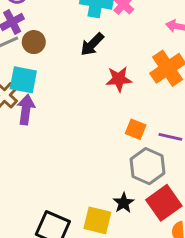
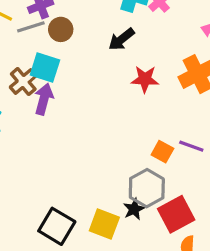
orange square: (136, 129) -> (162, 152), moved
gray hexagon: (148, 166) -> (147, 188), moved

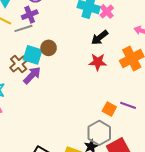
brown circle: (61, 29) -> (49, 48), moved
black arrow: (121, 39) -> (100, 38), moved
purple arrow: (44, 99) -> (32, 75), turned 30

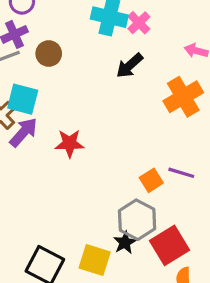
brown circle: (49, 48) -> (49, 54), moved
red star: (98, 62) -> (70, 143), moved
orange square: (109, 109) -> (151, 180), turned 32

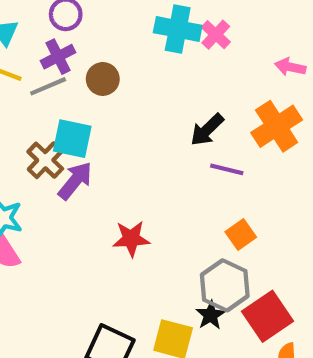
black arrow: (129, 66) -> (207, 130), moved
red star: (70, 143) -> (131, 239), moved
purple line: (181, 173) -> (227, 169), moved

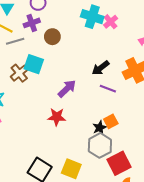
gray line: (48, 86) -> (15, 41), moved
purple arrow: (75, 181) -> (67, 89), moved
black star: (211, 315) -> (100, 128), moved

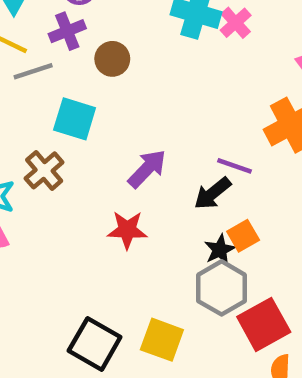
black arrow: (101, 68) -> (212, 193), moved
brown cross: (19, 73) -> (44, 170), moved

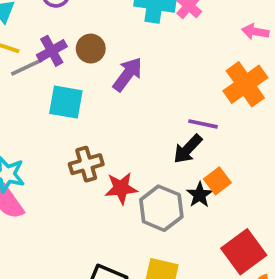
purple cross: (67, 31) -> (52, 51), moved
purple arrow: (147, 169) -> (128, 74), moved
brown cross: (44, 170) -> (86, 164), moved, turned 32
gray hexagon: (222, 288) -> (161, 208), moved

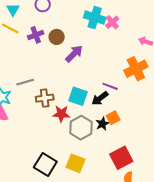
gray line: (27, 67) -> (25, 82), moved
cyan square: (66, 102) -> (78, 96), moved

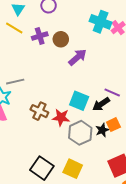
gray line: (25, 82) -> (15, 82), moved
brown cross: (45, 98) -> (39, 111), moved, turned 30

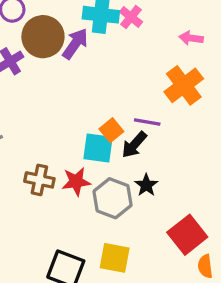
brown circle: (61, 39) -> (43, 37), moved, size x1.6
purple arrow: (78, 57) -> (75, 44), moved
orange square: (113, 125) -> (111, 130), moved

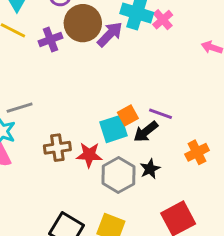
orange cross: (184, 85) -> (197, 152), moved, size x0.7
cyan square: (98, 148) -> (114, 129), turned -36
brown cross: (39, 180) -> (57, 148), turned -30

